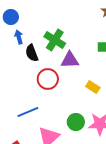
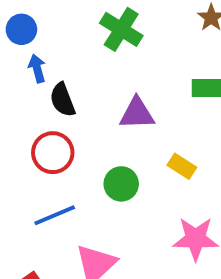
green cross: (55, 40) -> (121, 29), moved
red circle: (48, 79) -> (53, 153), moved
green circle: (76, 122) -> (121, 184), moved

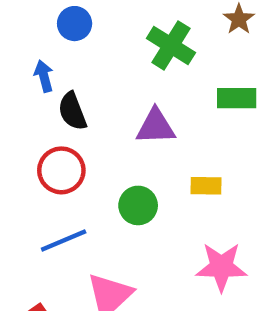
blue circle: (21, 29) -> (75, 24), moved
green cross: (121, 29) -> (171, 45), moved
yellow rectangle: (182, 166) -> (206, 186), turned -32

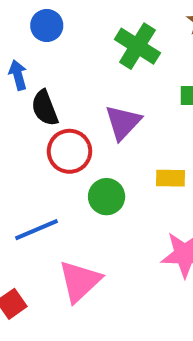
purple triangle: (156, 127) -> (123, 122), turned -45
red circle: (61, 170) -> (69, 151), moved

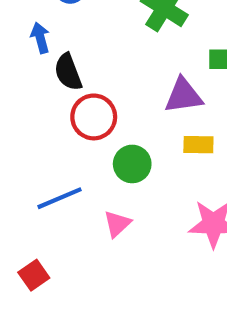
purple triangle: (123, 122) -> (183, 96), moved, turned 39
pink triangle: (80, 281) -> (117, 224), moved, size x0.6

